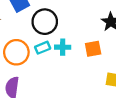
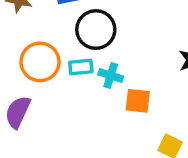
orange square: (93, 49) -> (138, 101), moved

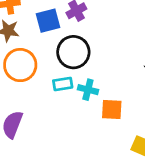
orange circle: (40, 62) -> (20, 65), moved

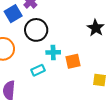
cyan rectangle: (63, 84) -> (38, 70), moved

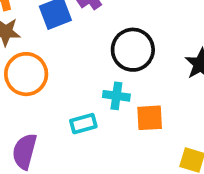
black circle: (36, 30) -> (133, 50), moved

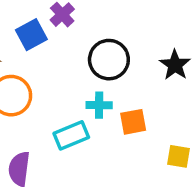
cyan rectangle: (83, 124) -> (71, 135), size x1.4

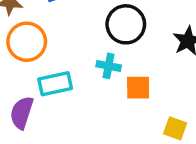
cyan rectangle: (71, 135) -> (55, 84), moved

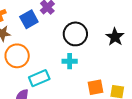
orange square: (138, 88) -> (95, 87), moved

